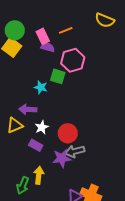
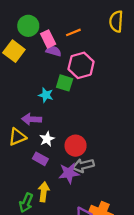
yellow semicircle: (105, 20) -> (116, 21), turned 72
green circle: (15, 30) -> (28, 26), moved

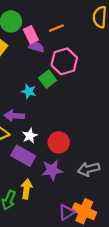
green square: (65, 83) -> (48, 79), turned 35
purple rectangle: (40, 159) -> (23, 156), size x1.5
gray arrow: (83, 165) -> (89, 169), moved

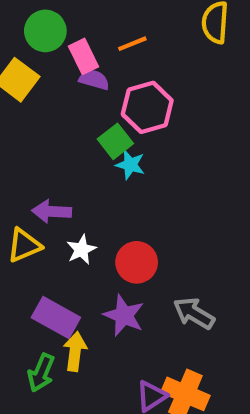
cyan star: (29, 91) -> (130, 165), moved
purple rectangle: (23, 156) -> (56, 318), moved
gray arrow: (89, 169) -> (194, 313), turned 45
purple star: (52, 170) -> (124, 315), turned 30

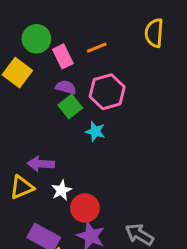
purple semicircle: (94, 80) -> (66, 87), moved
green square: (115, 141) -> (70, 106), moved
red circle: (137, 262) -> (85, 208), moved

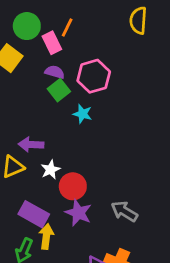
orange line: (97, 48) -> (67, 27), moved, turned -42

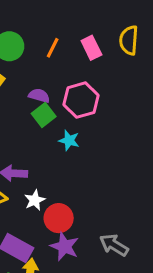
pink rectangle: (52, 43) -> (91, 48), moved

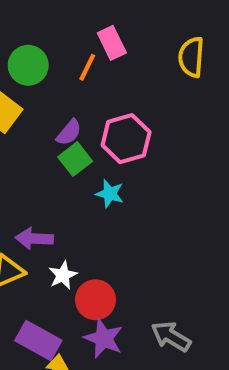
pink rectangle: (91, 48) -> (112, 43), moved
purple semicircle: (39, 96) -> (69, 133), turned 114

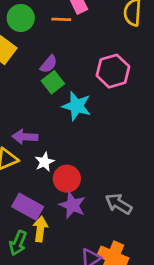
orange line: (87, 67) -> (61, 19), turned 66
pink hexagon: (126, 139) -> (113, 71), moved
cyan star: (110, 194) -> (77, 106), size x1.5

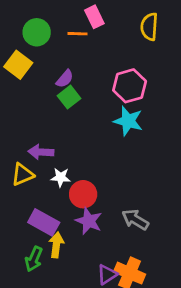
cyan star: (77, 106) -> (128, 121), moved
white star: (44, 162) -> (61, 177), turned 30

